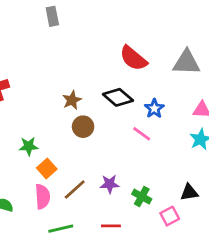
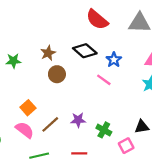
green star: (29, 146) -> (13, 61), moved
pink semicircle: (43, 197) -> (25, 130), turned -48

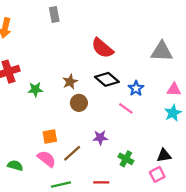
red semicircle: (97, 20) -> (102, 48), moved
orange square: (28, 108) -> (50, 136), turned 32
purple star: (78, 120) -> (100, 138), moved
pink square: (126, 146) -> (157, 174), moved

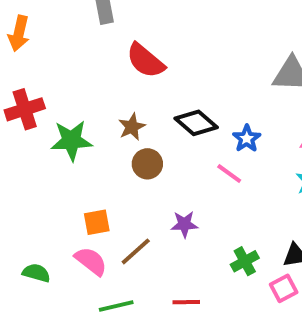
red semicircle: (102, 48) -> (145, 61), moved
green star: (35, 89) -> (71, 140), size x1.5
green cross: (126, 159) -> (245, 261), moved, turned 32

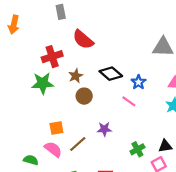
red cross: (25, 109) -> (52, 57), moved
green semicircle: (36, 273) -> (31, 160), moved

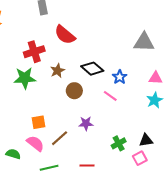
brown circle: (84, 96) -> (74, 91), moved

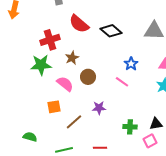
black diamond: (92, 69) -> (111, 31), moved
pink semicircle: (35, 143) -> (65, 84), moved
green cross: (119, 143) -> (130, 127), turned 32

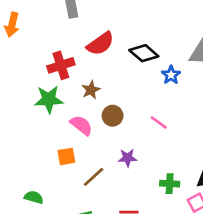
red semicircle: (79, 24) -> (100, 44), turned -75
blue star: (131, 64) -> (171, 75), moved

